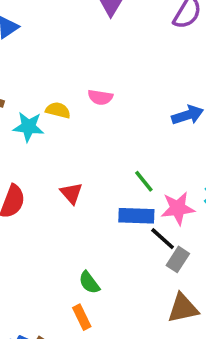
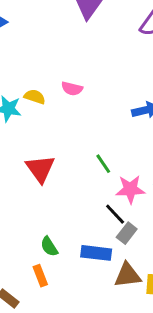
red triangle: (71, 193) -> (40, 169), size x1.5
blue rectangle: (136, 216) -> (96, 253), moved

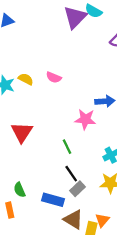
green line: (103, 164) -> (67, 147), moved
pink star: (130, 189) -> (85, 119), moved
brown triangle: (128, 275) -> (73, 220), turned 30

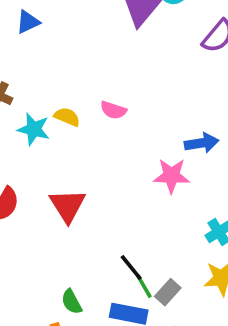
green line: (67, 147) -> (144, 286), moved
black line: (71, 174) -> (131, 268), moved

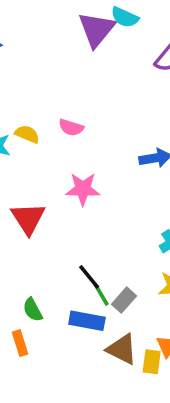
pink star: (171, 176) -> (83, 189), moved

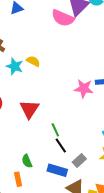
pink semicircle: (71, 127) -> (63, 18), moved, size x1.6
pink star: (83, 189) -> (84, 89), moved
green line: (101, 295) -> (55, 130), moved

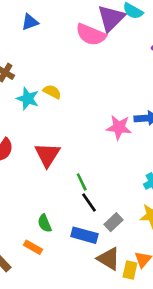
orange rectangle: (18, 179) -> (33, 247), turned -48

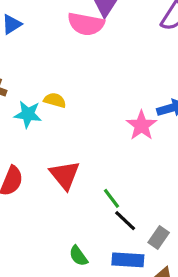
pink star: (119, 127) -> (141, 125), turned -30

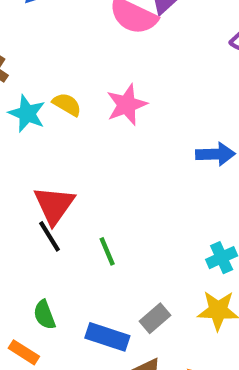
pink star: (141, 125) -> (127, 105), moved
black line: (125, 221) -> (50, 236), moved

